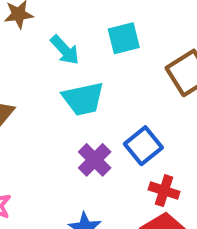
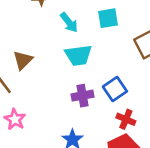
purple cross: (95, 160) -> (82, 96), turned 30

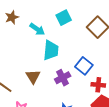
cyan trapezoid: (78, 55) -> (51, 50), turned -60
brown triangle: (23, 60) -> (33, 77), moved

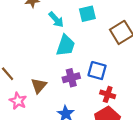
blue square: (84, 66) -> (97, 71), turned -36
brown triangle: (33, 77) -> (39, 86), moved

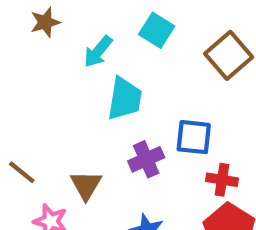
cyan square: (87, 14) -> (157, 30), turned -35
cyan arrow: (56, 19) -> (98, 52), turned 91

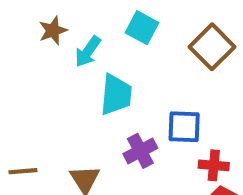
brown star: (45, 22) -> (53, 31), moved
brown line: (22, 172) -> (23, 171), turned -40

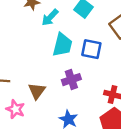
blue square: (184, 127) -> (91, 49), moved

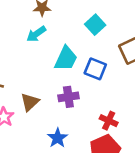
cyan arrow: (50, 17) -> (36, 34), moved

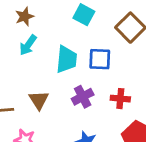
brown triangle: (30, 102) -> (39, 100), moved
red cross: (109, 121) -> (120, 99), moved

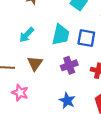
cyan arrow: (28, 45) -> (27, 35), moved

